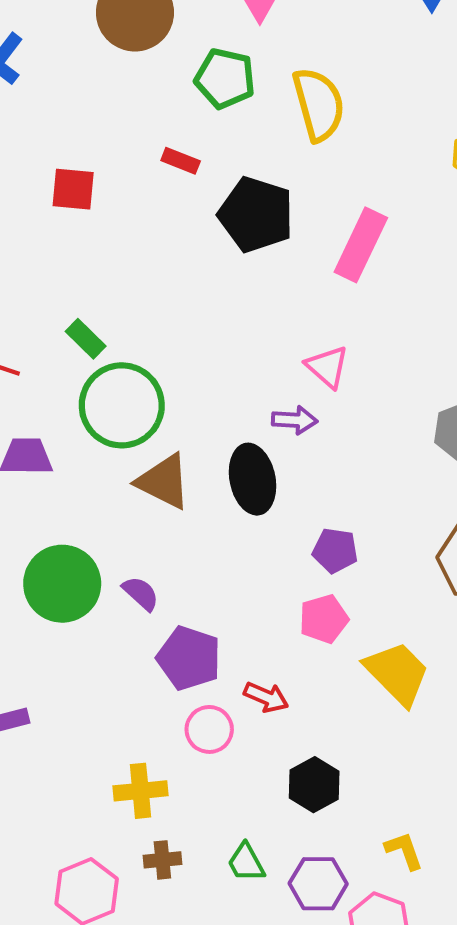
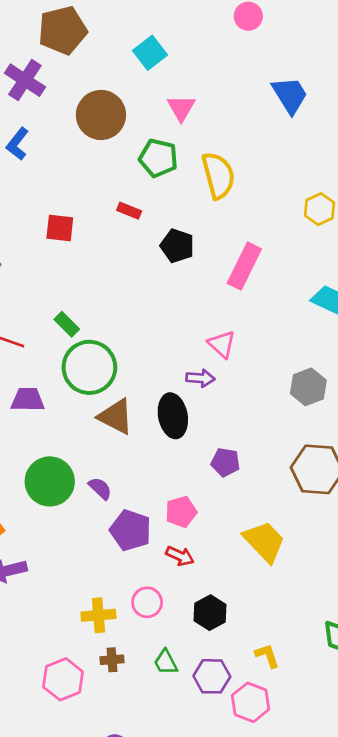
black pentagon: (256, 215) -> (177, 246), size x0.7
pink pentagon: (324, 619) -> (181, 512), moved
pink circle: (209, 729) -> (147, 602), moved

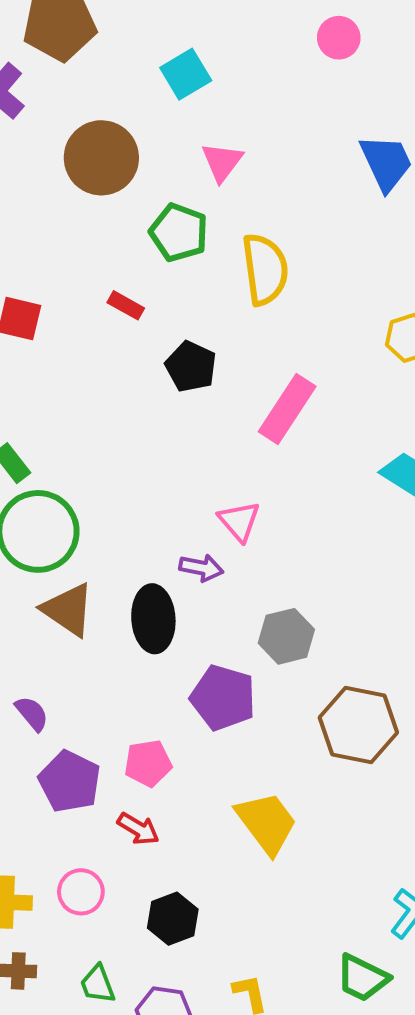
gray hexagon: (308, 387) -> (286, 636), moved
purple pentagon: (225, 462) -> (223, 698), size x1.5

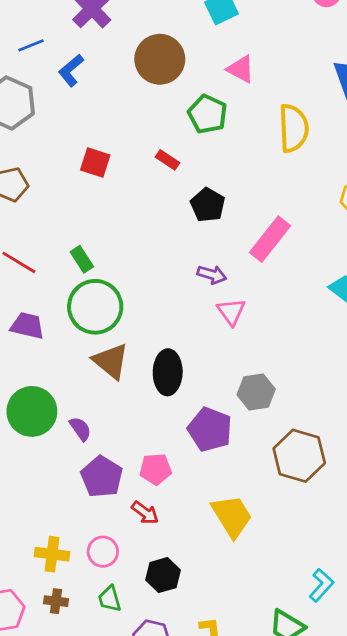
pink triangle: (222, 162) -> (241, 69), turned -44
yellow semicircle: (265, 269) -> (294, 128), moved
purple arrow: (201, 568) -> (212, 275), moved
green trapezoid: (98, 984) -> (110, 599), moved

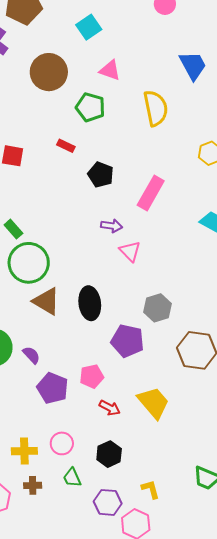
red arrow: (145, 513) -> (110, 408), moved

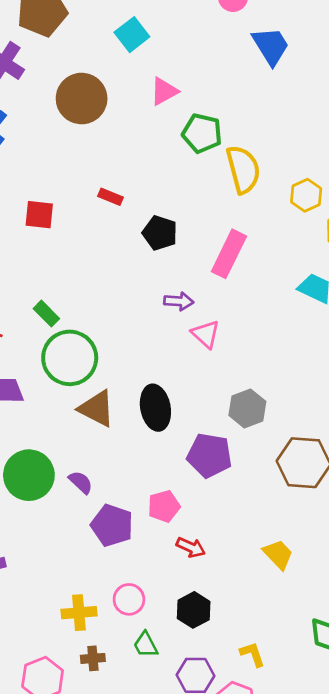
blue trapezoid: (193, 65) -> (271, 46), moved
pink triangle: (110, 70) -> (164, 91), turned -45
green pentagon: (90, 107) -> (202, 133), moved
yellow semicircle: (156, 108) -> (243, 169), moved
yellow trapezoid: (153, 403) -> (278, 554), moved, size x0.7

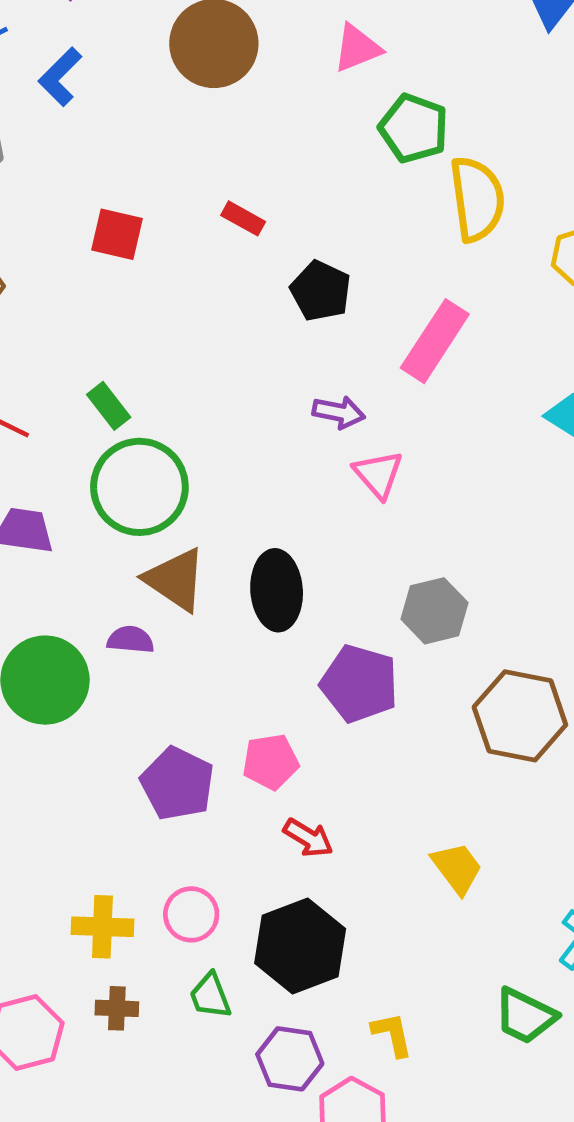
purple semicircle: (81, 482) -> (130, 640), moved, turned -45
black hexagon: (194, 610) -> (300, 946), size x1.5

